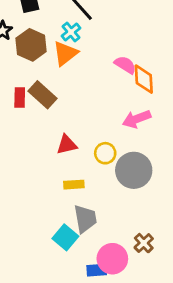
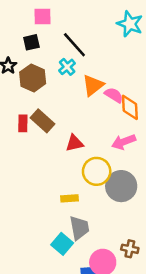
orange triangle: (65, 53) -> (93, 85), moved
red triangle: (67, 145) -> (74, 143), moved
yellow circle: (105, 153) -> (97, 171), size x1.5
brown cross: (144, 243) -> (130, 249), turned -35

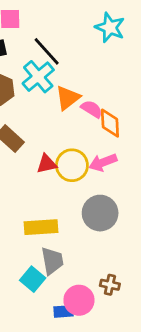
cyan cross: (67, 67) -> (38, 77), size x1.6
yellow circle: (97, 171) -> (72, 165), moved
yellow rectangle: (70, 198) -> (41, 227), size x1.6

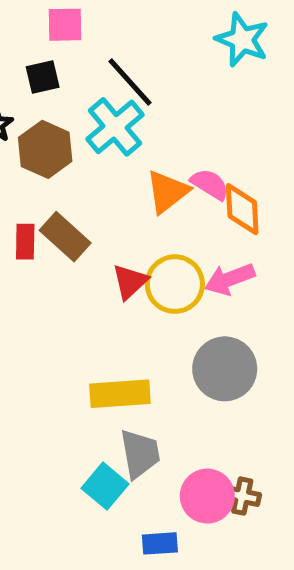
orange triangle: (68, 98) -> (167, 192), moved
red triangle: (47, 164) -> (130, 282), turned -30
pink circle: (79, 300) -> (207, 496), moved

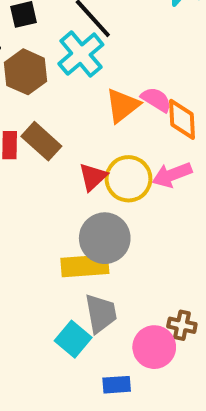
gray circle: (225, 369) -> (105, 238), moved
brown cross: (242, 496) -> (182, 325), moved

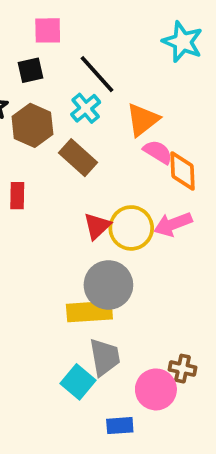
cyan cross: (81, 54) -> (86, 108), size x0.7
orange triangle: (123, 106) -> (143, 120), moved
brown rectangle: (41, 141) -> (78, 158), moved

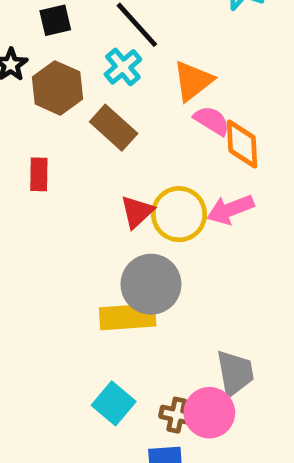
gray trapezoid: (105, 357) -> (235, 373), moved
brown cross: (183, 369) -> (177, 415), moved

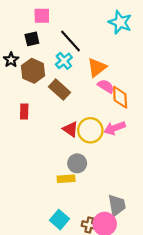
red triangle: (137, 212) -> (71, 129), turned -42
gray circle: (151, 284) -> (77, 163), size x0.7
yellow rectangle: (128, 317) -> (66, 179), size x0.7

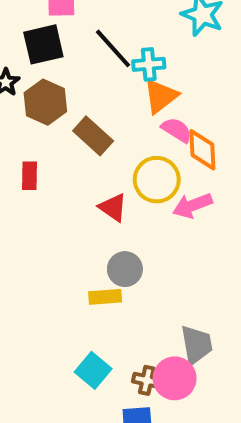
black square: (32, 39) -> (43, 44), size x1.5
cyan cross: (64, 61) -> (149, 64), moved, turned 35
yellow circle: (90, 130) -> (157, 180), moved

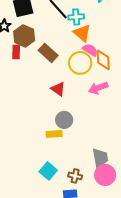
orange triangle: (161, 96) -> (82, 33), turned -42
red rectangle: (30, 176) -> (16, 52), moved
yellow circle: (157, 180) -> (80, 63), moved
pink circle: (175, 378) -> (105, 175), moved

